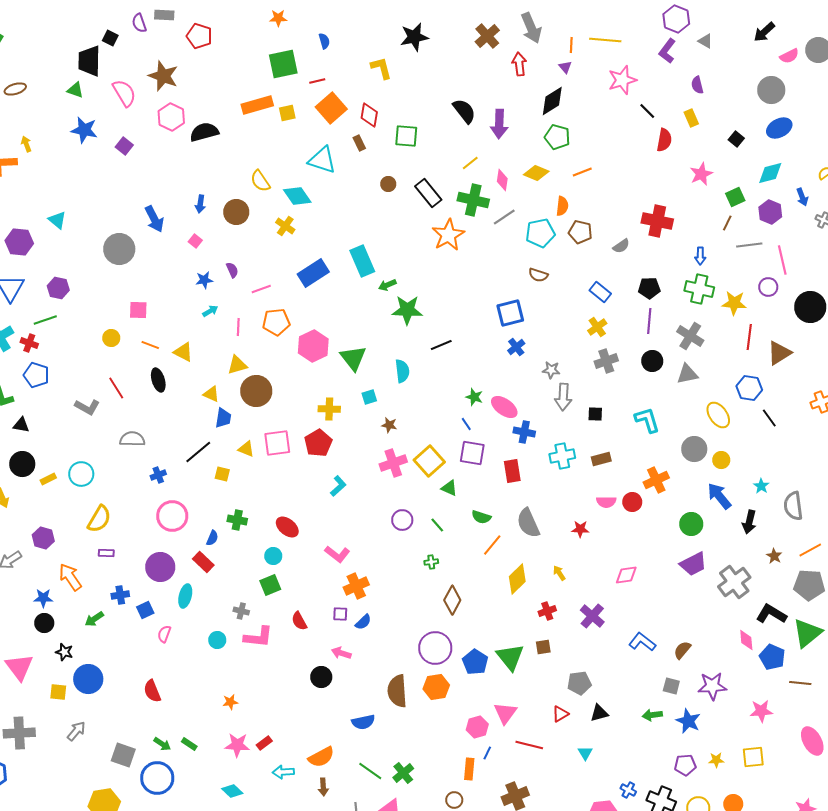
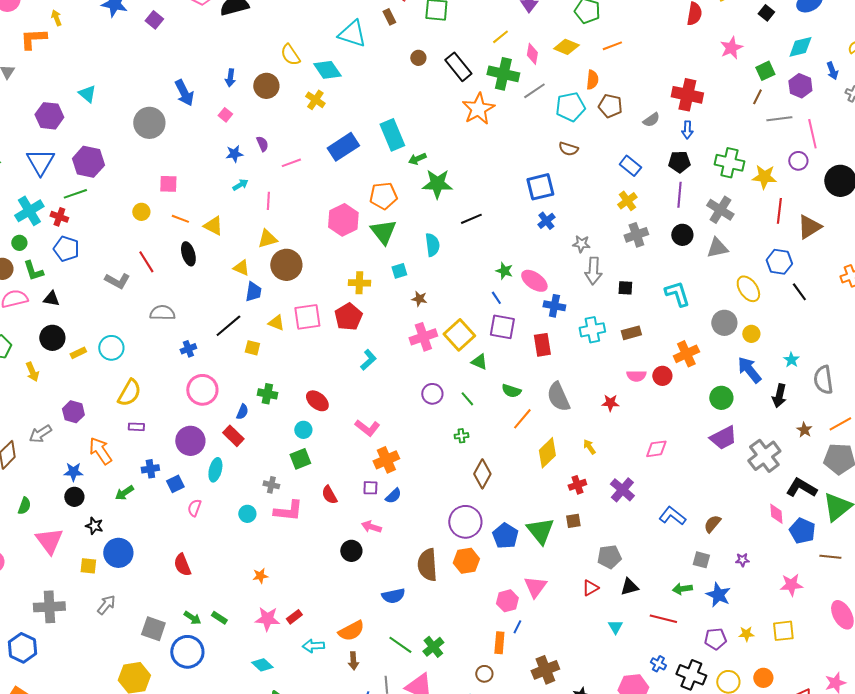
blue arrow: (700, 256) -> (687, 130), moved
purple hexagon: (58, 288) -> (88, 162), size x1.4
orange pentagon: (276, 322) -> (383, 196), moved
purple star: (712, 686) -> (742, 560), size x0.5
red line: (529, 745) -> (663, 619), moved

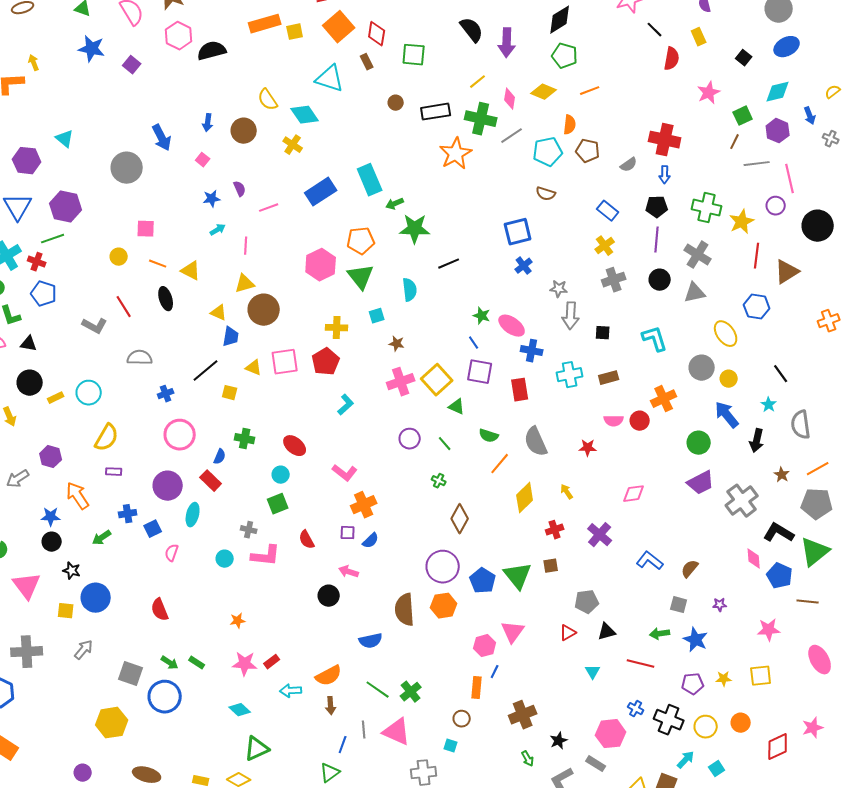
black rectangle: (458, 67) -> (436, 112), turned -60
yellow star: (764, 177) -> (742, 222), turned -30
black line: (799, 292) -> (781, 374), moved
green cross: (461, 436) -> (439, 481), turned 32

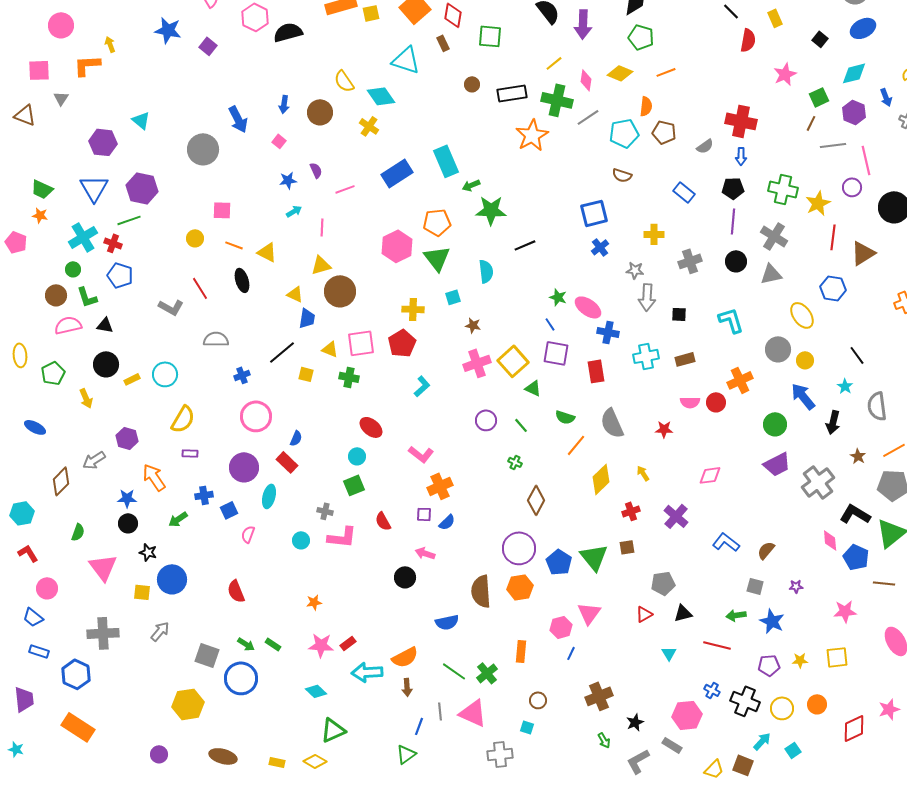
yellow cross: (605, 246) -> (654, 234), moved, turned 36
green cross: (245, 439) -> (349, 377), moved
orange rectangle: (477, 688) -> (521, 651), moved
cyan arrow: (291, 691) -> (367, 672), size x1.4

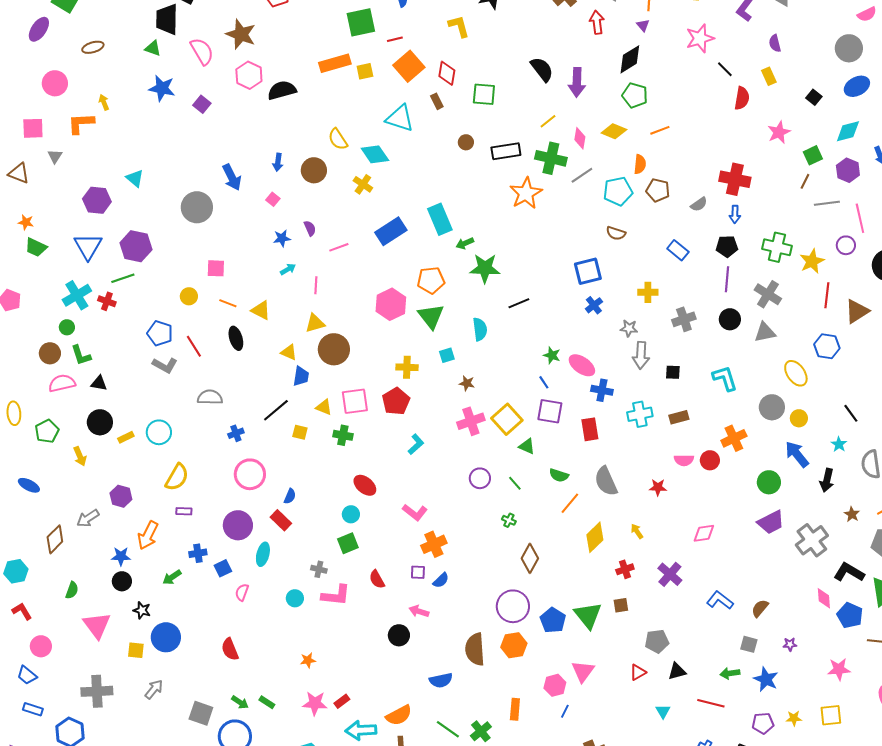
orange star: (40, 215) -> (26, 222), moved
blue pentagon: (120, 275) -> (160, 333), moved
orange arrow: (154, 477) -> (148, 535), turned -120

